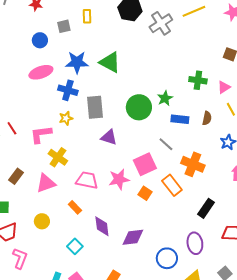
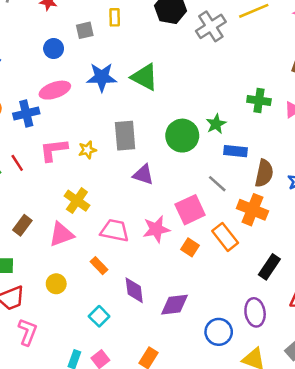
blue cross: (68, 90) -> (26, 114), moved, turned -30
brown semicircle: (207, 118) -> (264, 173), moved, size x1.5
pink L-shape: (41, 134) -> (54, 150), moved

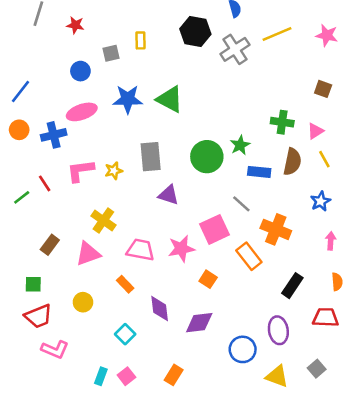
brown semicircle: (264, 173) -> (292, 162), moved
orange square: (190, 247) -> (208, 279), moved
pink L-shape: (28, 332) -> (55, 349), turned 92

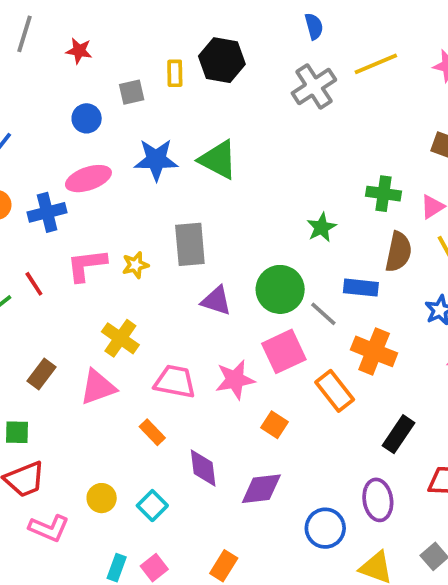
black hexagon: (195, 32) -> (222, 60), moved
green circle: (207, 157) -> (280, 289), moved
blue rectangle: (259, 172) -> (361, 288), moved
yellow circle: (83, 302) -> (102, 498), moved

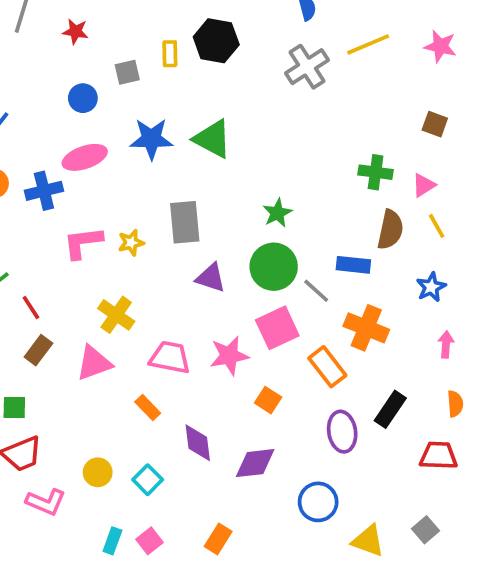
green star: (321, 227) -> (277, 213), moved
red line: (34, 284) -> (31, 307), moved
purple ellipse: (378, 500) -> (342, 432), moved

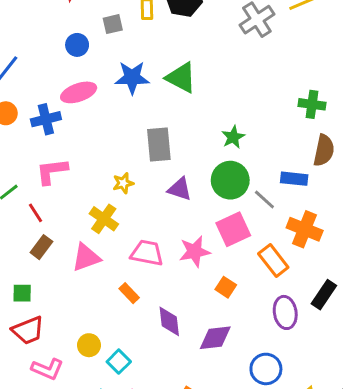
pink L-shape: (83, 243) -> (52, 171), moved
yellow star: (131, 243) -> (123, 183), moved
cyan square: (148, 480) -> (119, 362), moved

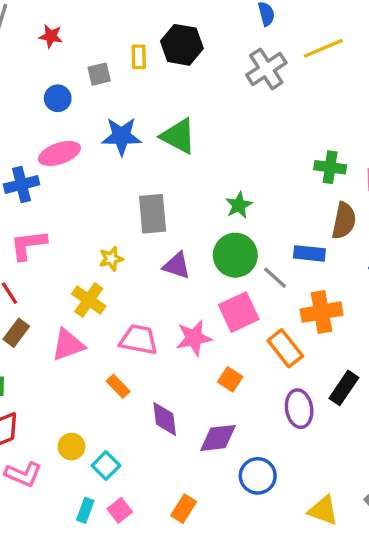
orange cross: (305, 229) -> (322, 312), turned -32
blue circle: (266, 369) -> (258, 476), moved

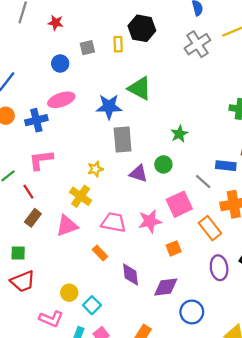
yellow rectangle: (139, 57) -> (118, 44), moved
blue star: (121, 136) -> (109, 107), moved
green circle: (235, 255) -> (163, 164), moved, size x0.6
orange square: (230, 379) -> (174, 248), turned 35
pink L-shape: (23, 474) -> (51, 319), moved

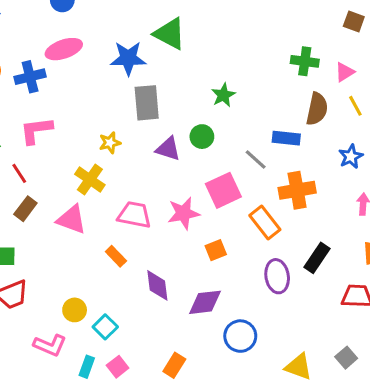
pink triangle: (67, 226) -> (71, 219), turned 40

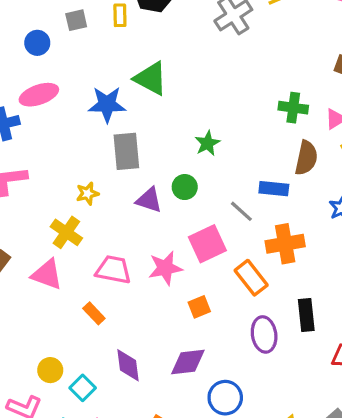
black rectangle: (317, 258) -> (306, 315), turned -40
purple diamond: (157, 285) -> (128, 365), moved

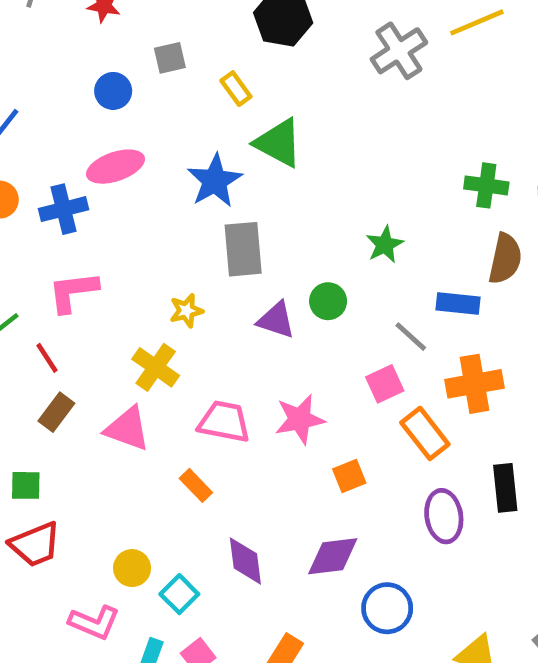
yellow rectangle: (120, 15) -> (236, 89), moved, turned -35
blue star: (107, 104) -> (215, 181), turned -30
green star: (207, 143) -> (385, 244), moved
pink square: (207, 244) -> (385, 384), moved, size x0.7

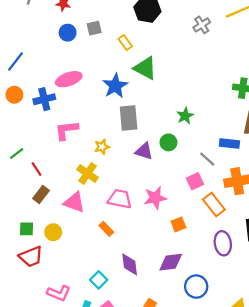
gray cross: (399, 51) -> (202, 25), size x0.7
blue circle: (113, 91) -> (68, 33), moved
green star: (385, 244) -> (185, 116), moved
pink L-shape: (73, 292) -> (66, 130), moved
yellow circle: (132, 568) -> (53, 232), moved

